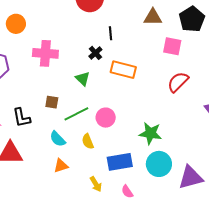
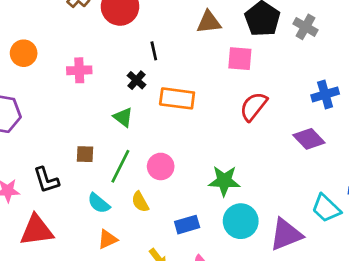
pink cross: (45, 53) -> (79, 70), moved, size x0.7
green line: (76, 114) -> (120, 166), turned -30
blue rectangle: (120, 162) -> (187, 225), size x0.7

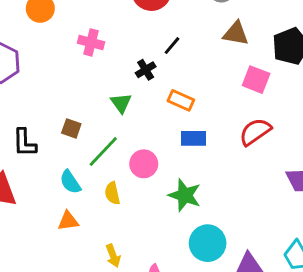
black line: (154, 51) -> (172, 46), turned 36
orange rectangle: (177, 98) -> (181, 100), size x0.7
green star: (224, 181) -> (185, 195), moved
blue rectangle: (187, 225) -> (193, 138), moved

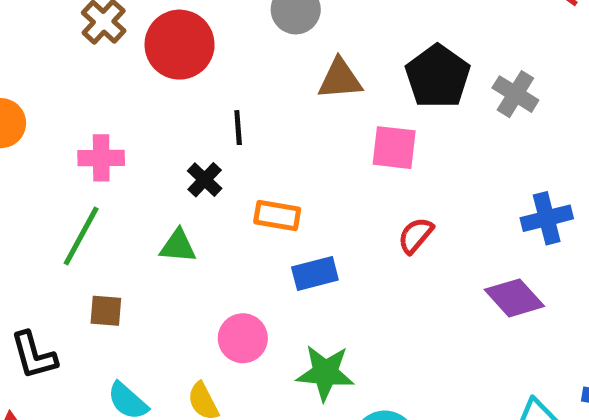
black line: (172, 46) -> (238, 128), turned -30
green triangle: (121, 103) -> (178, 246), turned -35
red semicircle: (255, 132) -> (416, 235), size x0.7
green line: (103, 151) -> (81, 236), moved

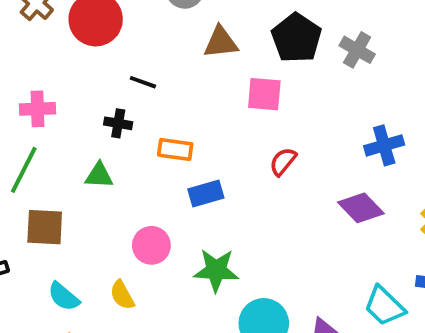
black line: (238, 128) -> (143, 82), turned -64
black cross: (205, 180) -> (118, 123), turned -32
brown square: (106, 311) -> (45, 227), size x1.5

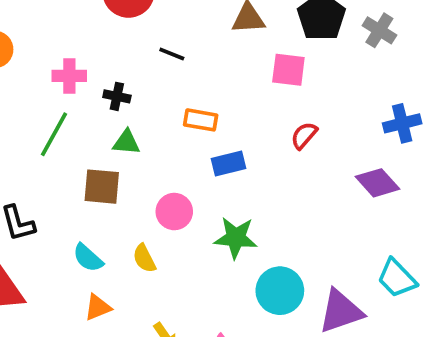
black cross: (118, 123) -> (117, 96), moved
brown square: (45, 227) -> (102, 187), moved

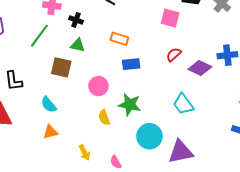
purple diamond: (377, 183) -> (200, 68), moved, turned -30
yellow semicircle: (144, 258) -> (104, 117), moved
cyan trapezoid: (397, 278) -> (183, 104), moved

